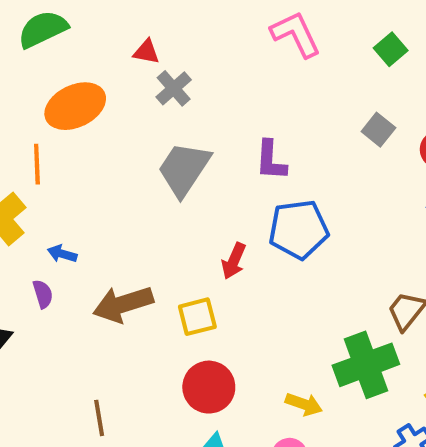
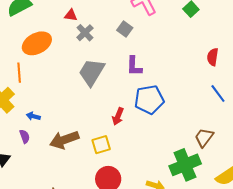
gray square: (378, 130) -> (125, 29), moved

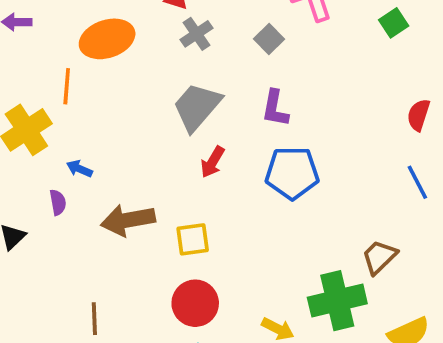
red arrow: (118, 116) -> (213, 162), moved

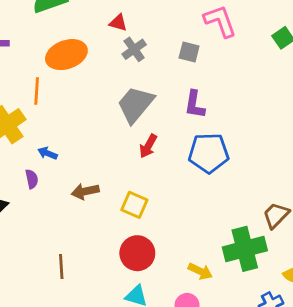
gray square: (269, 39) -> (189, 52), turned -30
brown arrow: (128, 220) -> (85, 191), size x0.7
yellow square: (193, 239) -> (134, 205), turned 32

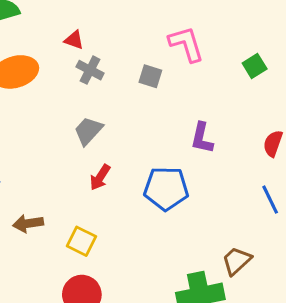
gray cross: (134, 49) -> (90, 70), turned -30
gray trapezoid: (135, 104) -> (88, 131), size x0.7
purple L-shape: (195, 104) -> (202, 138), moved

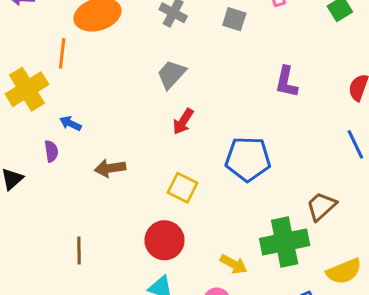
blue pentagon: (166, 188) -> (248, 159), moved
yellow square: (81, 241) -> (183, 188), moved

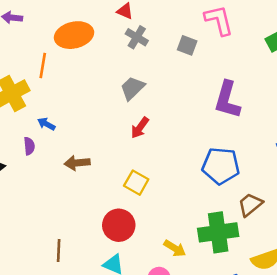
purple L-shape: (286, 82) -> (227, 100), size x1.4
blue pentagon: (248, 159) -> (221, 166), moved
brown line: (79, 250) -> (59, 250), moved

